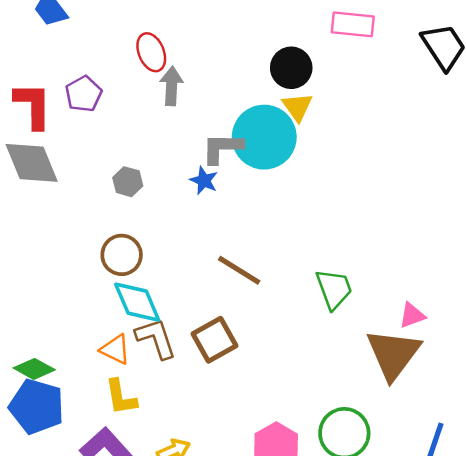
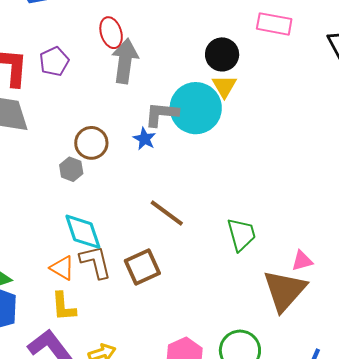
gray arrow: (171, 86) -> (125, 61), size x1.4
gray hexagon: (128, 182) -> (71, 169), moved
brown circle: (122, 255) -> (91, 143), moved

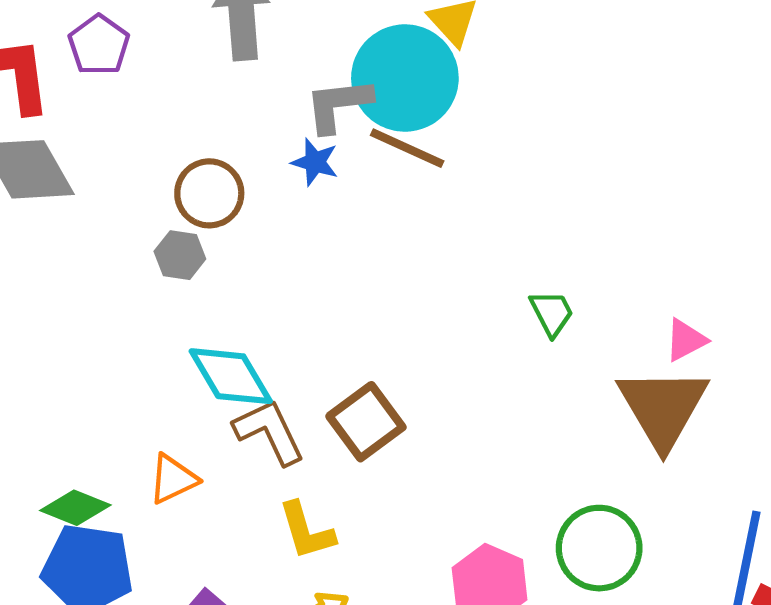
brown line: (167, 213) -> (407, 148), moved
green trapezoid: (241, 234) -> (552, 313), size x0.7
orange triangle: (62, 268) -> (173, 479), moved, turned -44
yellow L-shape: (64, 307) -> (306, 531), moved

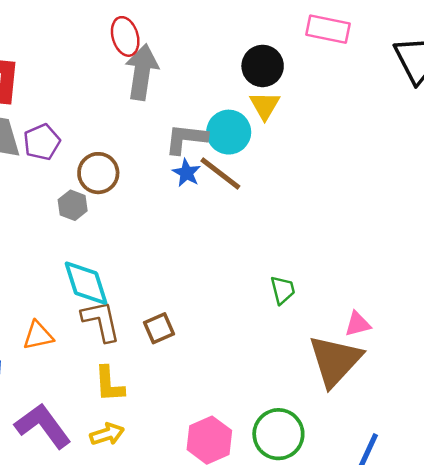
purple pentagon: (99, 45) -> (42, 142), moved
cyan circle: (405, 78) -> (229, 132), size x0.7
blue star: (315, 162) -> (187, 173), moved
brown square: (366, 422) -> (159, 328), size x0.7

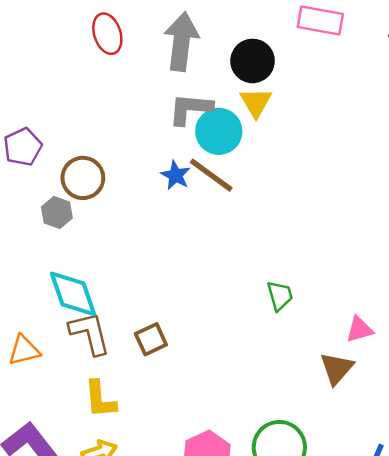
gray arrow: (142, 72) -> (181, 42), moved
gray L-shape: (186, 139) -> (190, 109), moved
brown triangle: (335, 361) -> (337, 368), size x0.6

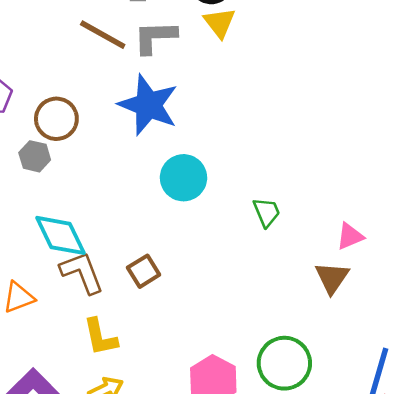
cyan circle: (219, 131) -> (183, 178), moved
blue star: (176, 175) -> (148, 105), size x2.0
brown line: (211, 175) -> (103, 35), moved

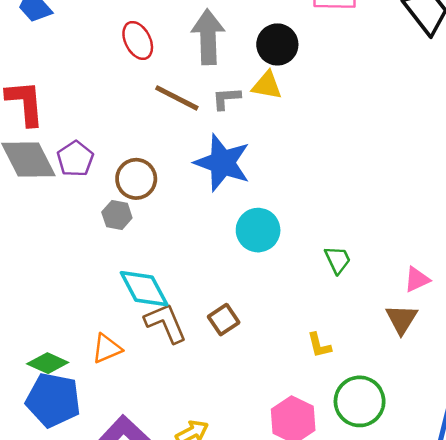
yellow triangle: (219, 23) -> (267, 85), moved, turned -40
gray L-shape: (155, 37) -> (226, 98), size x0.7
yellow L-shape: (100, 337) -> (319, 345), moved, size x0.7

